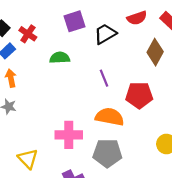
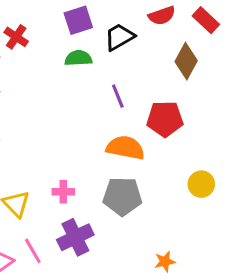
green semicircle: (60, 58) -> (78, 58), moved
pink cross: (69, 135) -> (63, 192), moved, size x0.6

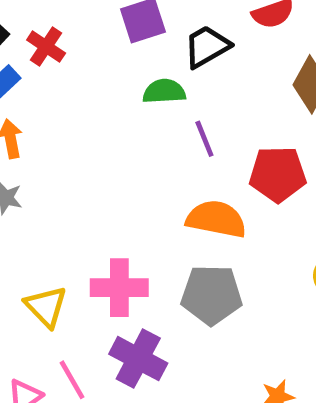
green semicircle: (78, 58) -> (164, 91), moved
pink cross: (63, 192) -> (119, 288), size x1.6
purple cross: (75, 237) -> (138, 359), turned -36

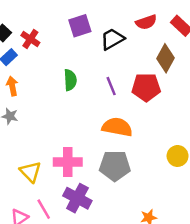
green semicircle: (164, 91) -> (70, 80), moved, turned 90
red pentagon: (278, 174) -> (146, 87), moved

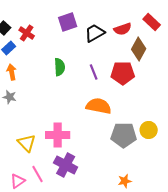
red semicircle: (146, 22) -> (123, 29), moved
gray pentagon: (115, 166) -> (124, 135), moved

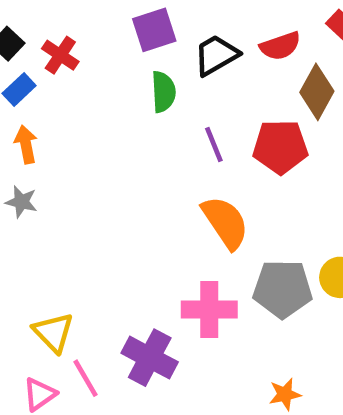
green semicircle: (60, 67) -> (163, 92), moved
orange semicircle: (99, 106) -> (225, 222), turned 45
pink cross: (58, 135) -> (209, 309), moved
yellow triangle: (27, 143) -> (53, 332), moved

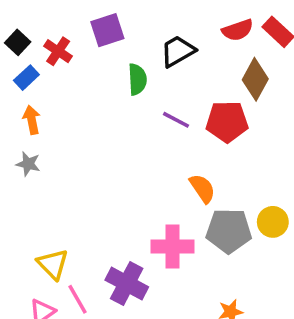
purple square: (154, 30) -> (107, 30), moved
red semicircle: (280, 46) -> (238, 30), moved
purple line: (214, 144) -> (176, 120), turned -40
orange semicircle: (225, 222) -> (202, 188), moved, size x0.7

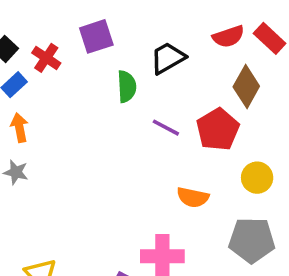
red pentagon: (227, 122) -> (218, 129), turned -30
orange semicircle: (202, 188) -> (193, 197), turned 136
yellow circle: (273, 222) -> (257, 178), moved
gray pentagon: (229, 231) -> (252, 240), moved

